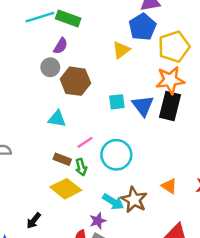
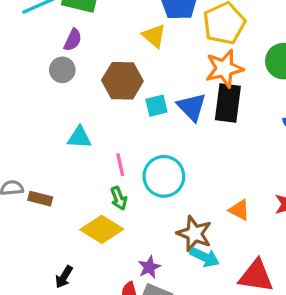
yellow triangle: (121, 50) -> (154, 36), turned -36
brown hexagon: (75, 81) -> (122, 81), moved
pink line: (85, 142) -> (120, 165), turned -63
brown rectangle: (62, 159) -> (40, 199), moved
cyan arrow: (113, 202) -> (205, 257), moved

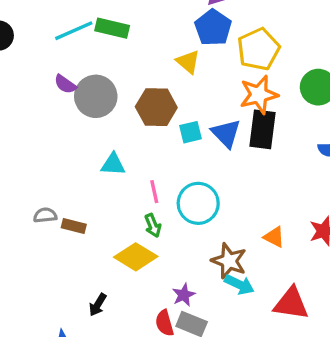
purple semicircle: (73, 40) -> (65, 84), moved, turned 100
gray circle: (62, 70) -> (96, 96), size x1.6

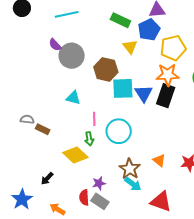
green rectangle: (112, 28) -> (120, 20), moved
cyan square: (191, 132) -> (123, 88), size x1.6

